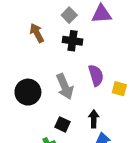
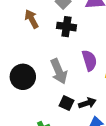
black arrow: (94, 119) -> (87, 103), turned 70
black square: (62, 124) -> (67, 103), moved

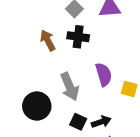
brown arrow: (32, 19) -> (48, 40), moved
black circle: (23, 77) -> (37, 106), moved

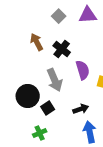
black cross: (78, 37) -> (62, 49), moved, turned 30
black square: (78, 122) -> (48, 108), moved, turned 32

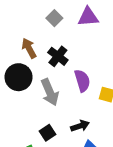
black circle: (28, 96) -> (19, 77), moved
black square: (48, 108) -> (48, 133), moved

